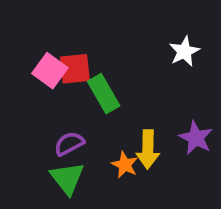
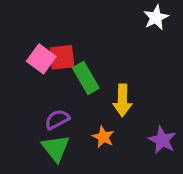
white star: (184, 51) -> (156, 18), moved
purple star: (196, 138) -> (162, 140), moved
yellow arrow: (148, 149) -> (122, 100), moved

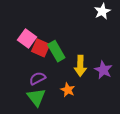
red square: (62, 57) -> (41, 48), moved, turned 30
purple star: (162, 140) -> (103, 70), moved

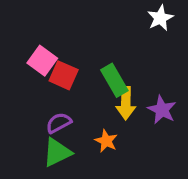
green rectangle: (56, 51) -> (114, 80), moved
green triangle: (36, 97) -> (57, 152), turned 42

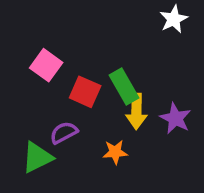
red square: (64, 75) -> (85, 92), moved
orange star: (106, 141) -> (115, 152), turned -30
green triangle: (57, 152) -> (37, 157), moved

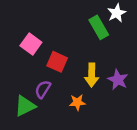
green rectangle: (124, 87) -> (99, 27), moved
purple semicircle: (64, 133) -> (43, 89), turned -30

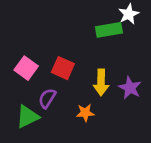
green rectangle: (99, 27) -> (109, 30), turned -70
pink square: (31, 44) -> (26, 68), moved

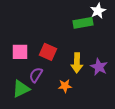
pink square: (26, 68) -> (20, 52), turned -36

